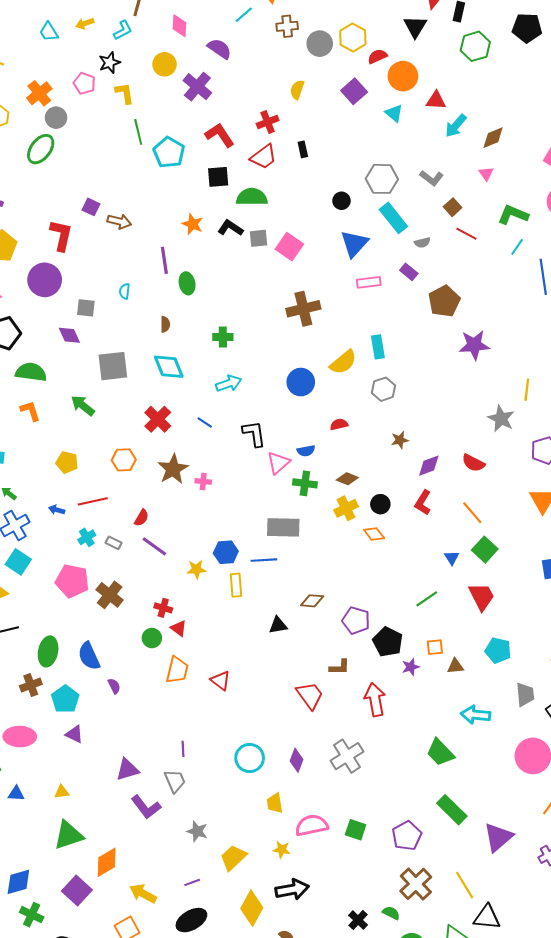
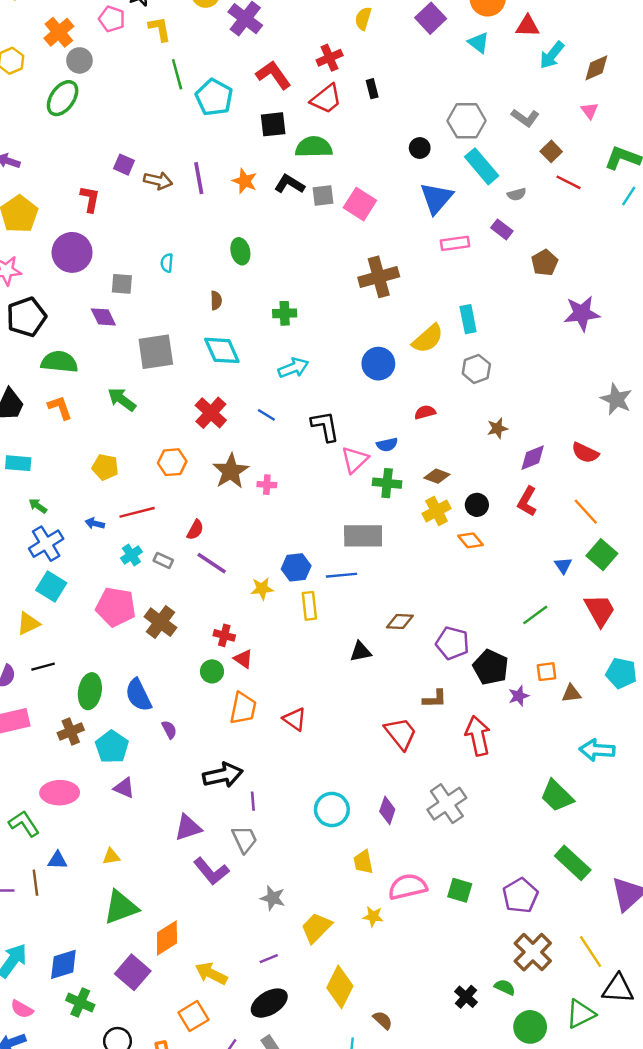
red L-shape: (61, 235) -> (90, 199), size x0.7
purple line: (164, 260) -> (199, 178), moved
brown pentagon: (444, 301) -> (545, 263), size x0.7
black arrow: (292, 890) -> (223, 775), moved

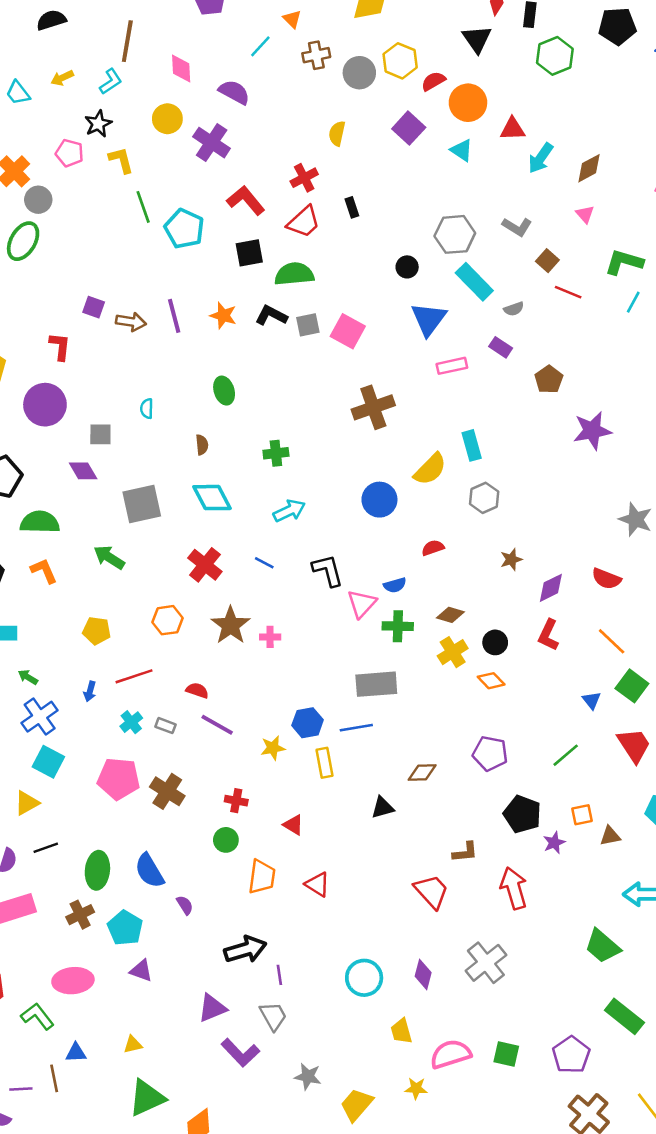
blue arrow: (95, 523) -> (90, 691), turned -84
red semicircle: (195, 530) -> (197, 690), turned -96
purple pentagon: (452, 643) -> (490, 753), moved
red triangle: (243, 659) -> (293, 825), moved

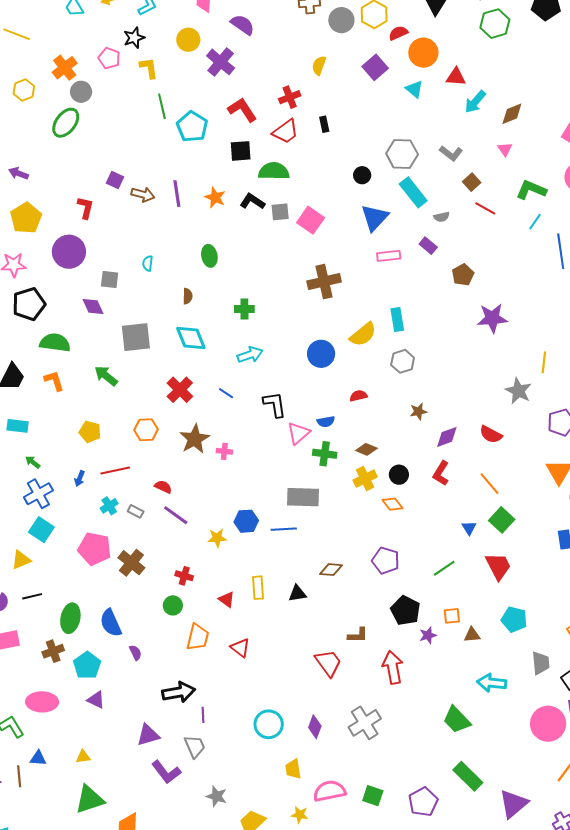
yellow rectangle: (325, 763) -> (258, 588), moved

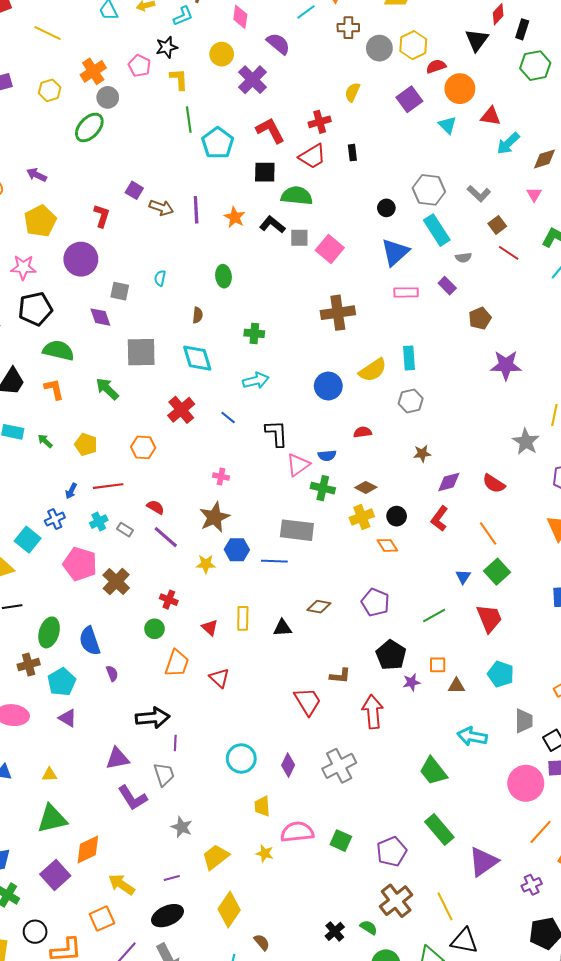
brown star: (195, 439) -> (214, 517), moved
green arrow: (33, 462) -> (45, 441), moved
blue cross: (38, 494) -> (55, 519), moved, size x0.7

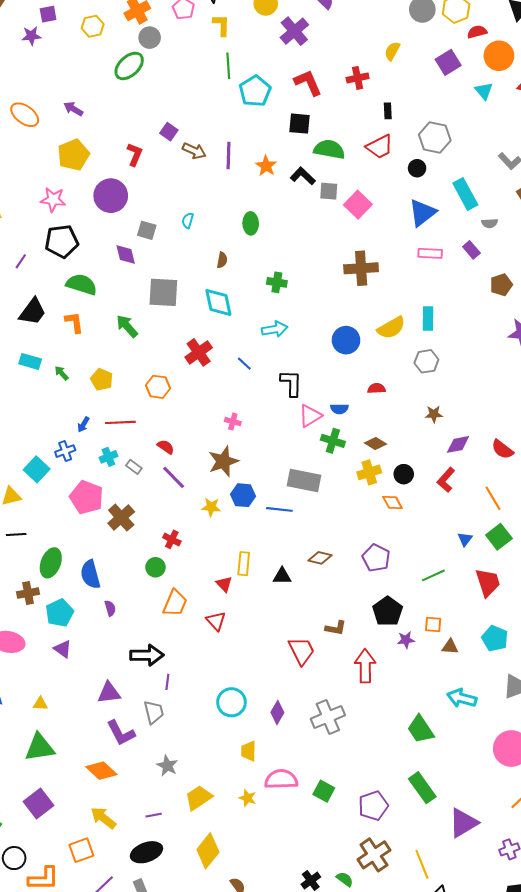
red trapezoid: (312, 156) -> (380, 147), moved
gray hexagon: (429, 190) -> (435, 138), moved
red triangle: (210, 628) -> (224, 584), moved
orange diamond: (88, 850) -> (101, 771), moved, turned 64

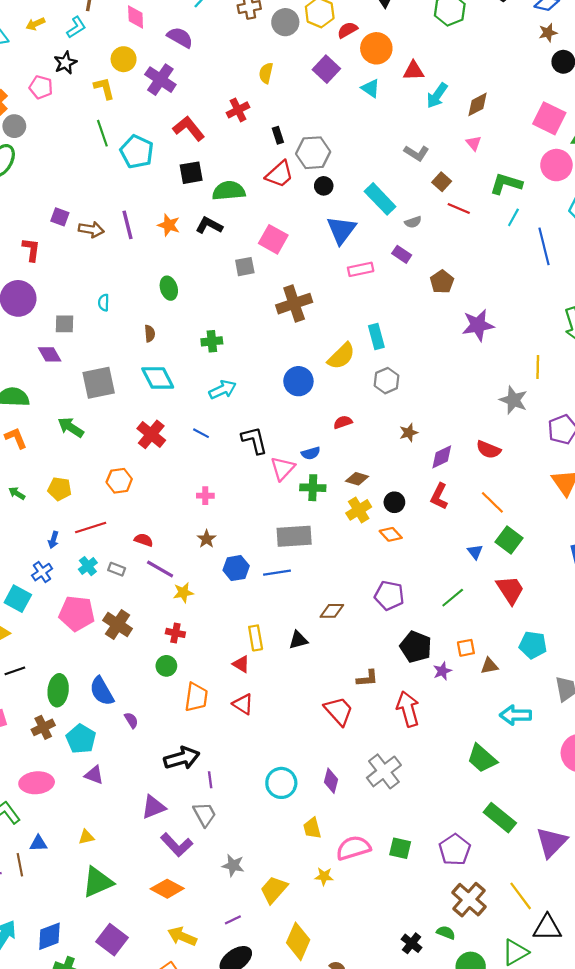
yellow L-shape: (221, 25) -> (104, 88), moved
gray hexagon: (435, 138) -> (313, 153), moved
gray square: (329, 191) -> (245, 267), moved
brown star: (223, 461) -> (207, 539), size x0.6
yellow star: (211, 507) -> (183, 593), moved

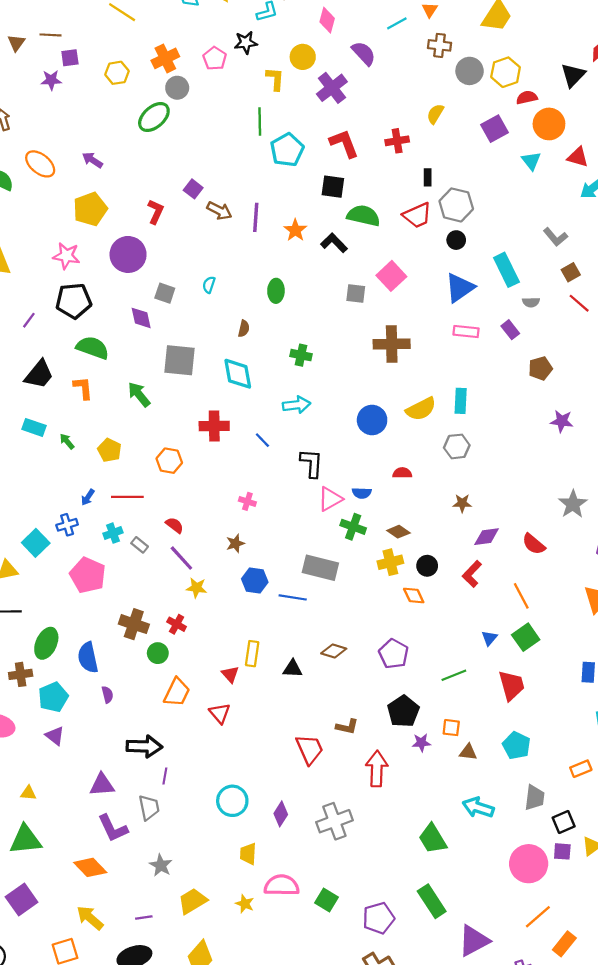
purple star: (478, 325) -> (562, 421), size x0.7
red cross: (151, 434) -> (214, 426), turned 32
brown cross: (118, 625) -> (134, 624), moved, turned -32

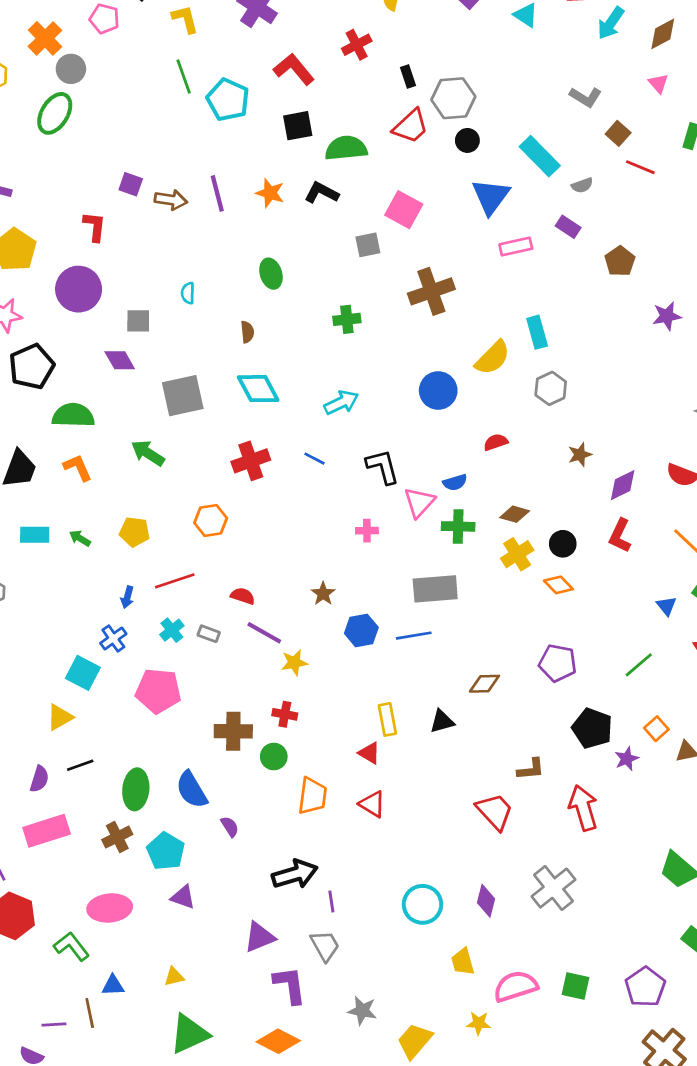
green cross: (301, 355) -> (347, 319), moved
pink cross: (247, 501) -> (367, 531), moved
orange square: (451, 728) -> (656, 729), turned -30
purple L-shape: (113, 828) -> (290, 985), turned -144

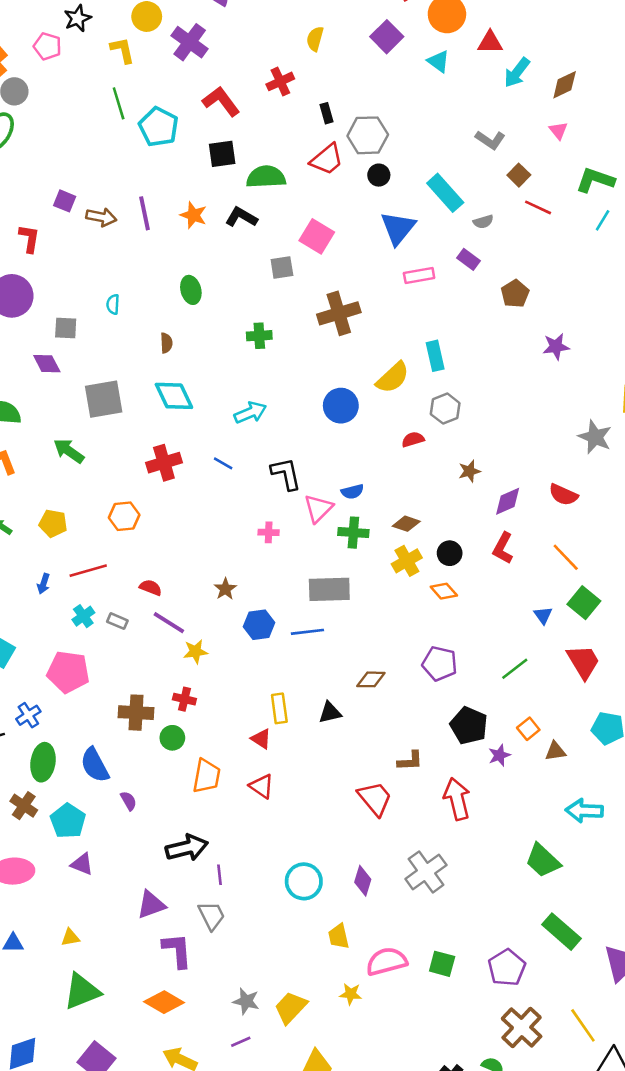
red semicircle: (496, 442) -> (413, 439), moved
blue cross: (113, 638) -> (28, 715), moved
brown cross: (117, 837) -> (24, 806), turned -32
gray star: (362, 1011) -> (246, 1001), moved

